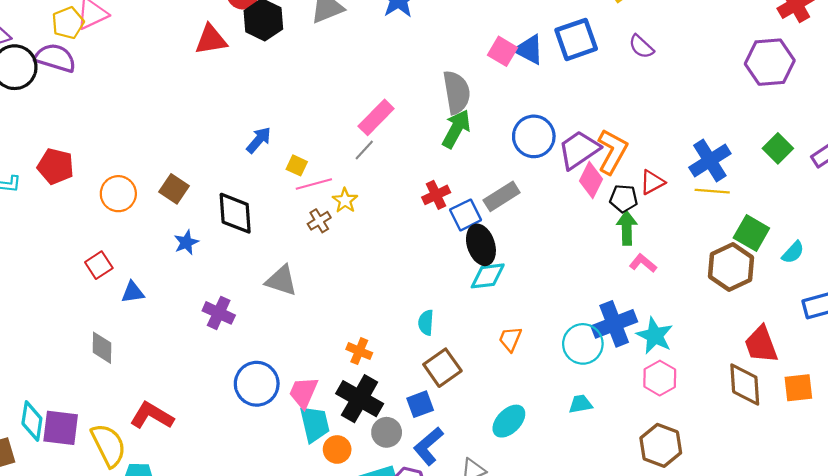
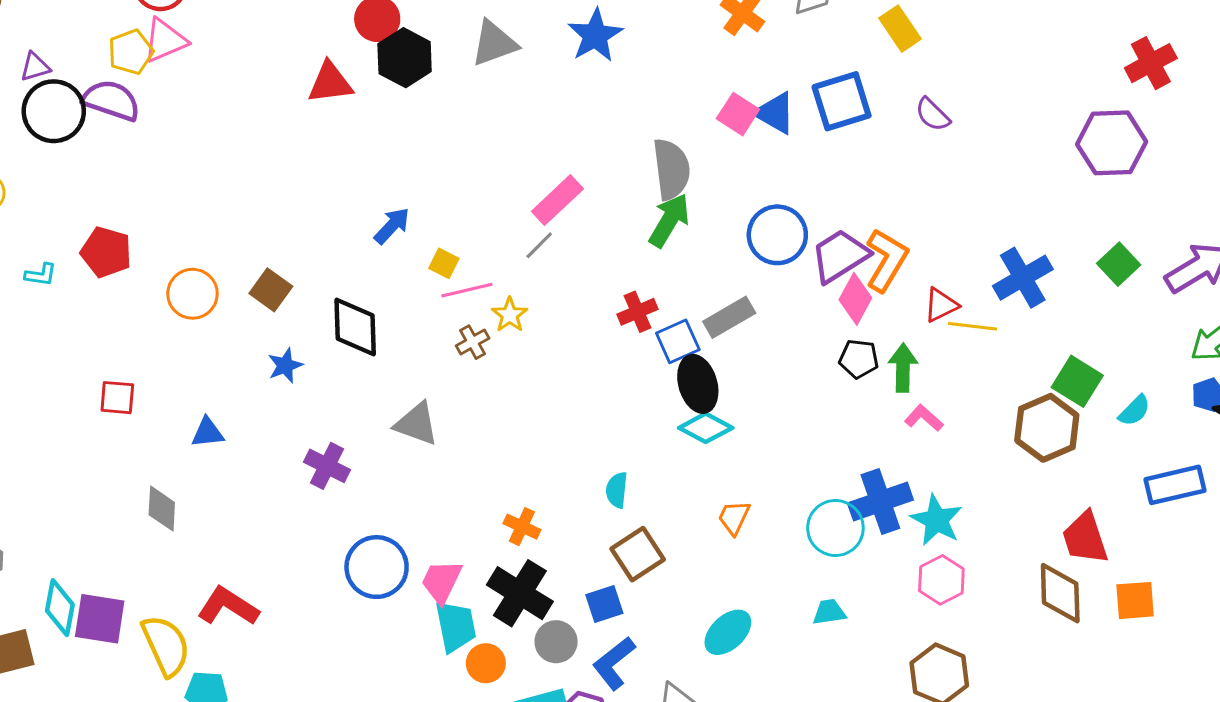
yellow line: (712, 191) -> (973, 326), moved
black pentagon: (624, 199) -> (859, 359), moved
red square: (99, 265) -> (117, 398), moved, turned 36
cyan diamond: (488, 276) -> (706, 428), turned 33

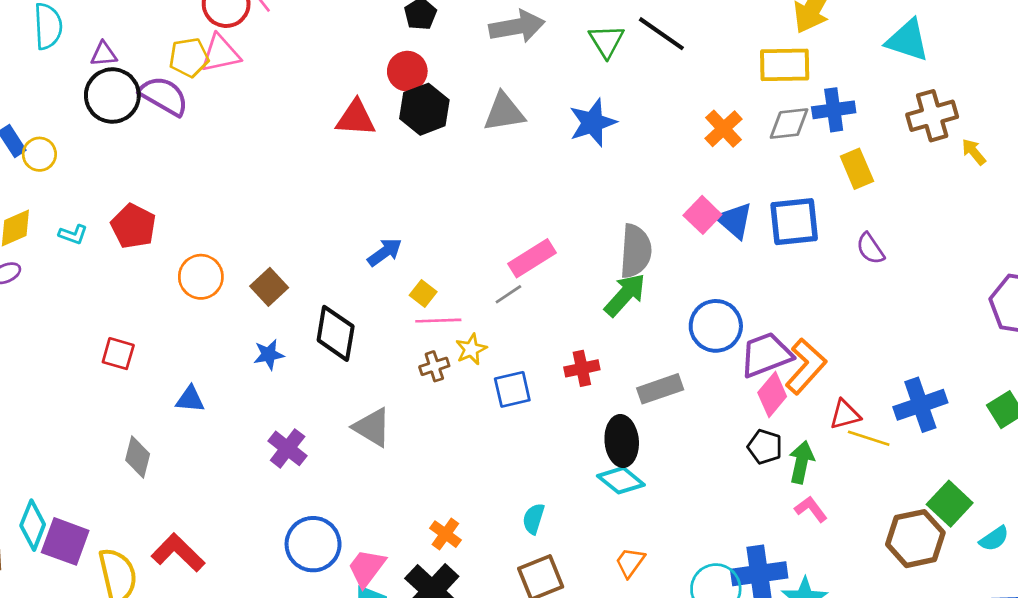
blue square: (678, 341) -> (512, 389), moved

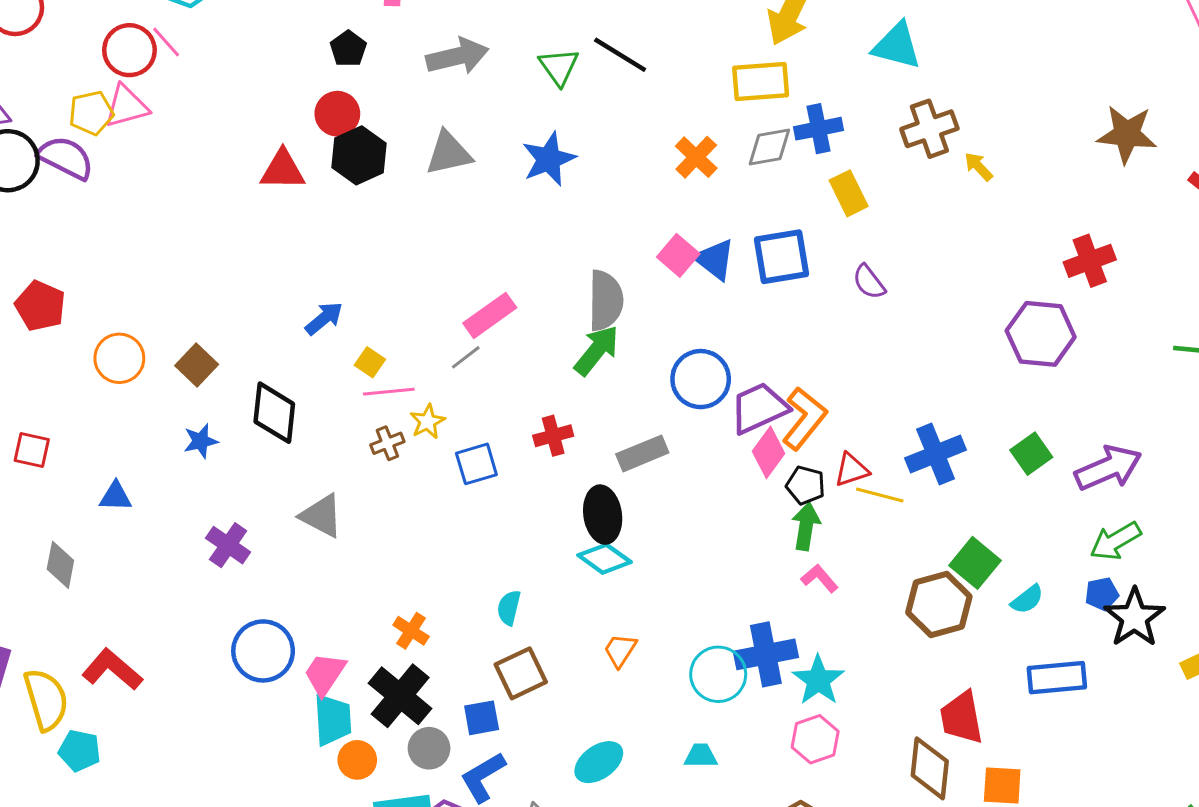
black pentagon: (765, 447) -> (806, 485), moved

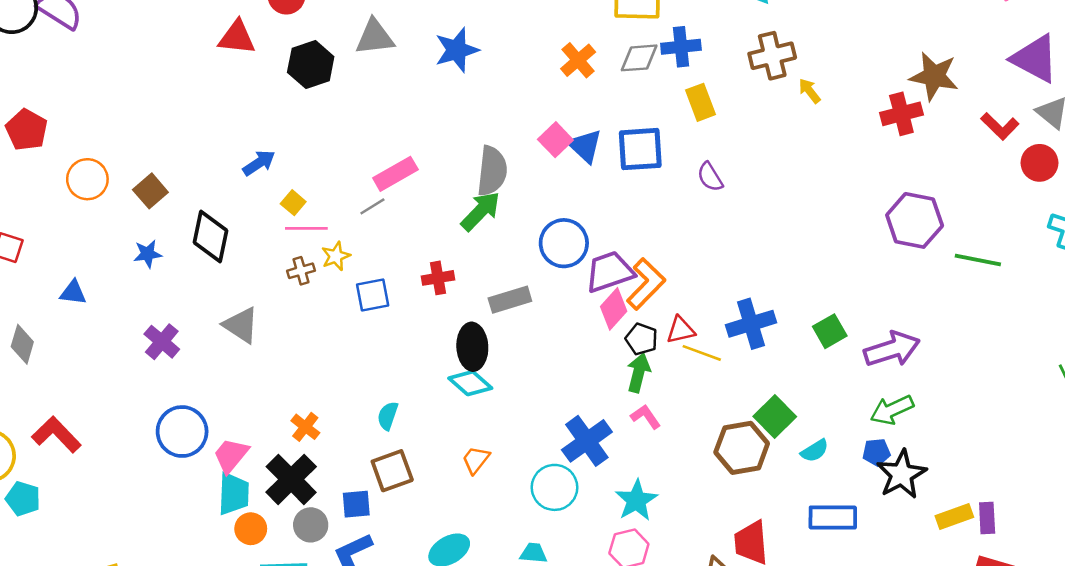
black hexagon: (359, 155) -> (311, 64), moved
red cross: (1090, 261) -> (901, 114), moved
purple hexagon: (1041, 334) -> (915, 220), moved
blue cross: (766, 654) -> (587, 441), moved, turned -30

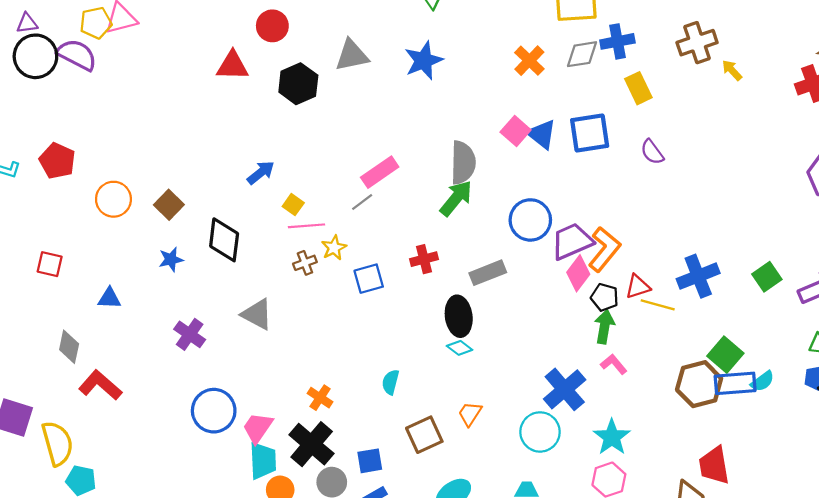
cyan diamond: (470, 383) -> (460, 348), size x0.7
red L-shape: (56, 435) -> (100, 385), moved
brown square: (392, 471) -> (424, 435), moved
blue rectangle: (833, 518) -> (735, 383), moved

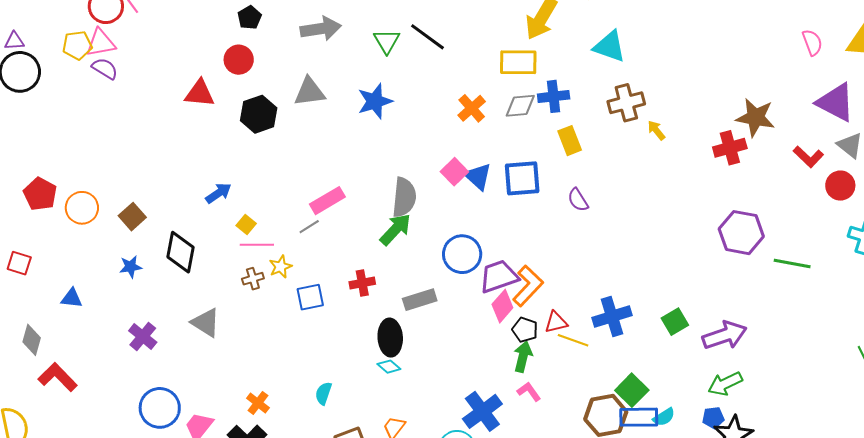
purple semicircle: (77, 55) -> (105, 68), moved, size x0.7
red pentagon: (57, 161) -> (40, 194), moved

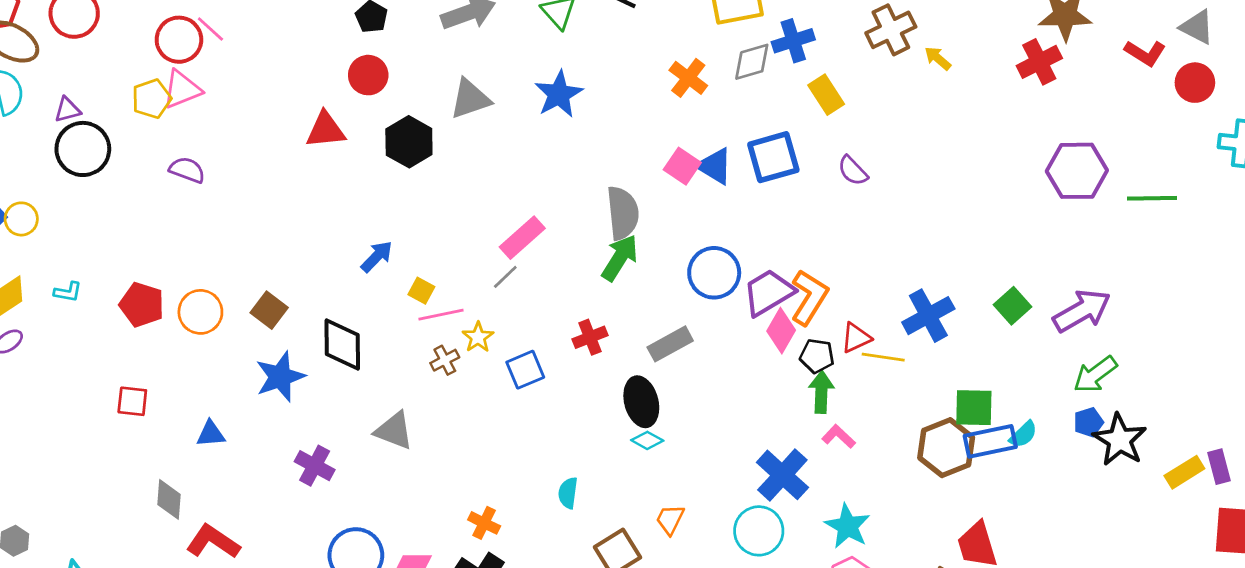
purple semicircle: (105, 68) -> (187, 170), moved
blue star: (131, 267) -> (280, 377), size x1.6
green square: (632, 390) -> (974, 408), turned -32

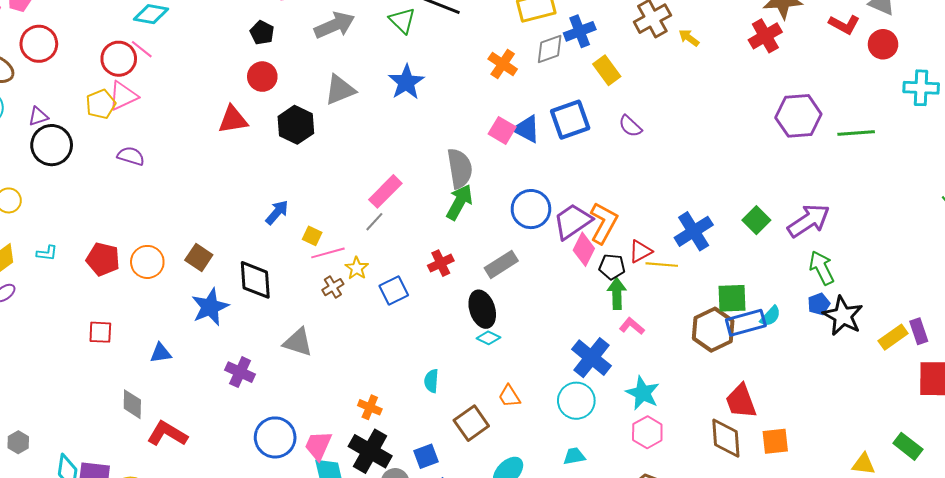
green arrow: (1095, 374) -> (822, 268), turned 104
orange trapezoid: (670, 519) -> (509, 396), turned -55

